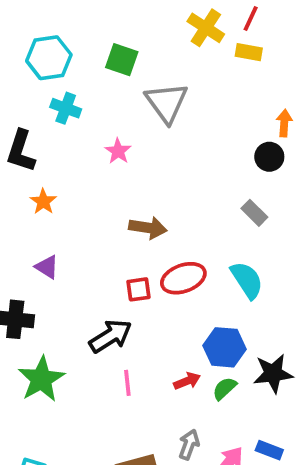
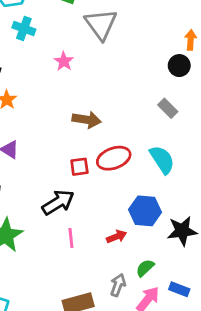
green semicircle: (224, 388) -> (145, 268), moved

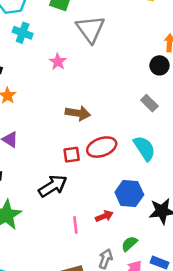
pink line: (71, 238) -> (75, 225), moved

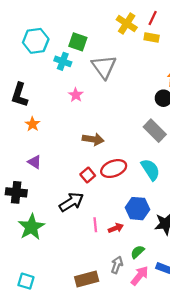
cyan cross: (23, 33) -> (63, 61), moved
gray rectangle: (149, 103) -> (155, 131), size x1.5
red square: (72, 155) -> (88, 175), turned -32
pink line: (75, 225) -> (95, 225), moved

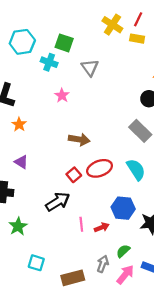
gray triangle: (104, 67) -> (90, 68), size x0.7
green star: (31, 227) -> (18, 226), size x0.7
cyan square: (26, 281) -> (36, 263), moved

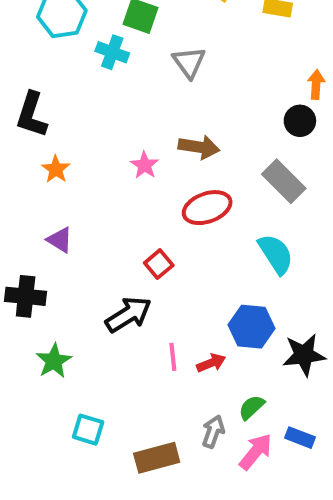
pink star: (62, 95) -> (145, 165), moved
brown arrow: (79, 139) -> (199, 147), moved
red ellipse: (100, 168) -> (207, 208), moved

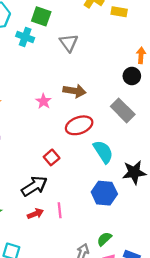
cyan semicircle: (276, 254) -> (103, 152), moved
black star: (304, 355) -> (134, 172), moved
red arrow: (211, 363) -> (35, 214), moved

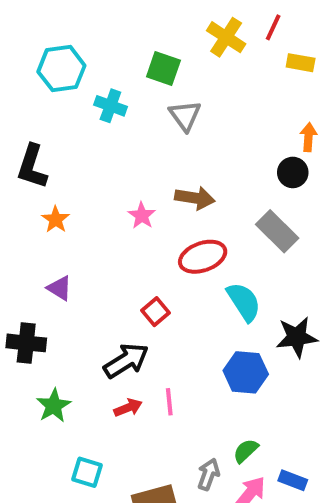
yellow rectangle: (119, 12) -> (301, 63), moved
green square: (41, 16) -> (163, 69), moved

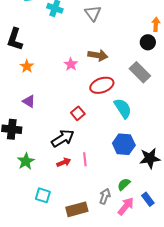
black star: (297, 337) -> (150, 158), moved
blue rectangle: (293, 480) -> (148, 199), turned 32

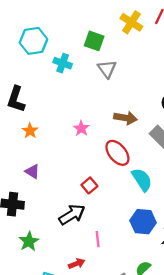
brown arrow: (98, 55) -> (126, 118), moved
red ellipse: (102, 85) -> (117, 153), turned 70
red arrow: (64, 162) -> (77, 264), moved

